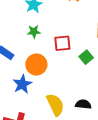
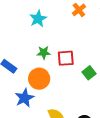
green star: (34, 32) -> (44, 53), moved

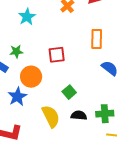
green star: (44, 53) -> (16, 52), moved
green square: (89, 73) -> (69, 92), moved

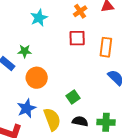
red square: (57, 55) -> (77, 38), moved
blue star: (17, 97) -> (27, 108), moved

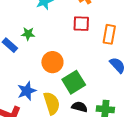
orange circle: (37, 78) -> (52, 62), moved
green square: (73, 97) -> (74, 82), size x1.6

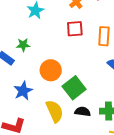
blue star: (27, 91) -> (23, 91), moved

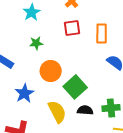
green star: (23, 45) -> (36, 43), moved

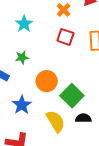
red square: (72, 28) -> (65, 37), turned 30
green star: (36, 43) -> (22, 57), moved

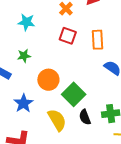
cyan star: (24, 24) -> (26, 22), turned -30
black semicircle: (83, 118) -> (85, 117), turned -112

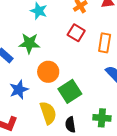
green star: (24, 56) -> (29, 43), size x1.5
black semicircle: (85, 117) -> (70, 125), moved

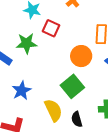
red square: (76, 33) -> (51, 28), moved
orange circle: (48, 72) -> (81, 56), moved

